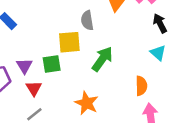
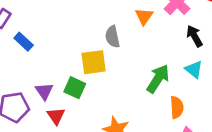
green arrow: (102, 59) -> (158, 79), moved
green square: (52, 64) -> (75, 88), turned 36

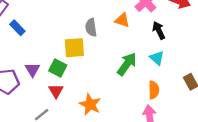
orange triangle: (144, 16) -> (122, 20), moved, turned -49
orange semicircle: (177, 107) -> (154, 90), moved
red triangle: (56, 116) -> (56, 91), moved

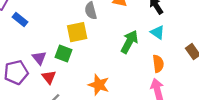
red triangle: (56, 91) -> (49, 77), moved

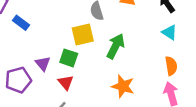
green arrow: (129, 42) -> (116, 46), moved
red triangle: (49, 77) -> (66, 82), moved
orange star: (99, 85) -> (123, 86), moved

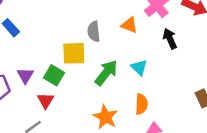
cyan triangle: (169, 32) -> (139, 67), moved
orange semicircle: (171, 66) -> (141, 104), moved

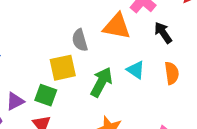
orange triangle: (129, 25) -> (117, 26), size x1.5
purple triangle: (25, 76) -> (15, 101), turned 42
orange semicircle: (141, 104) -> (172, 73), moved

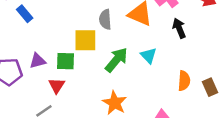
orange semicircle: (172, 73) -> (184, 81), moved
green square: (46, 95) -> (65, 61), turned -30

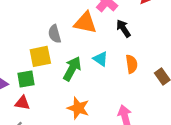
orange semicircle: (184, 81) -> (132, 64), moved
red triangle: (57, 86) -> (22, 103), turned -42

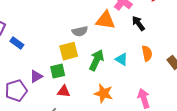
gray semicircle: (55, 34) -> (80, 31), turned -84
cyan triangle: (101, 59) -> (122, 59), moved
red triangle: (22, 103) -> (64, 91), moved

